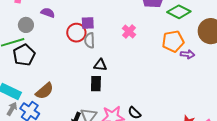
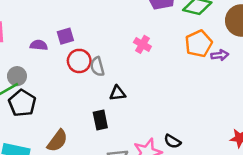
purple square: (88, 23) -> (65, 36), moved
gray circle: (26, 25) -> (17, 76), moved
black rectangle: (96, 84) -> (100, 120), moved

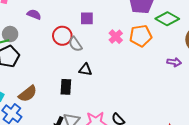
purple square: (65, 36) -> (87, 18), moved
orange pentagon: (199, 44) -> (141, 36), moved
gray semicircle: (97, 67) -> (75, 44), turned -35

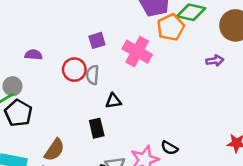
orange pentagon: (141, 36) -> (171, 27), moved
pink cross: (116, 37) -> (137, 52), size x1.6
gray semicircle: (75, 44) -> (93, 75), turned 56

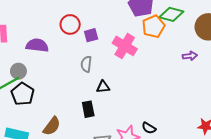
purple semicircle: (34, 55) -> (37, 45), size x1.5
red circle: (74, 70) -> (70, 24), moved

